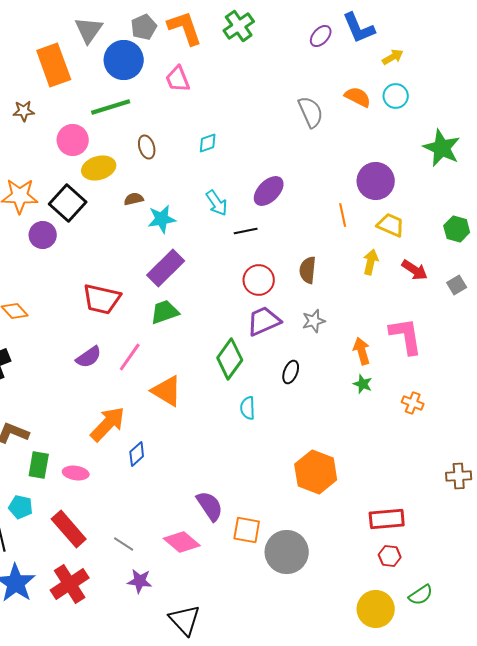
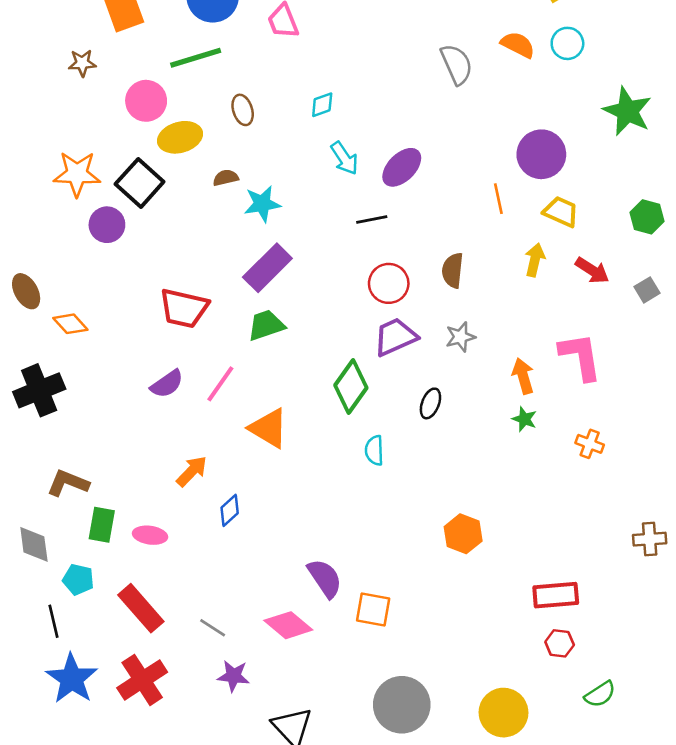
cyan arrow: (217, 203) -> (344, 158), moved
orange arrow: (108, 424) -> (192, 471), size x0.7
orange hexagon: (316, 472) -> (463, 534), size x0.7
gray circle: (287, 552) -> (402, 705), moved
yellow circle: (376, 609) -> (504, 713), moved

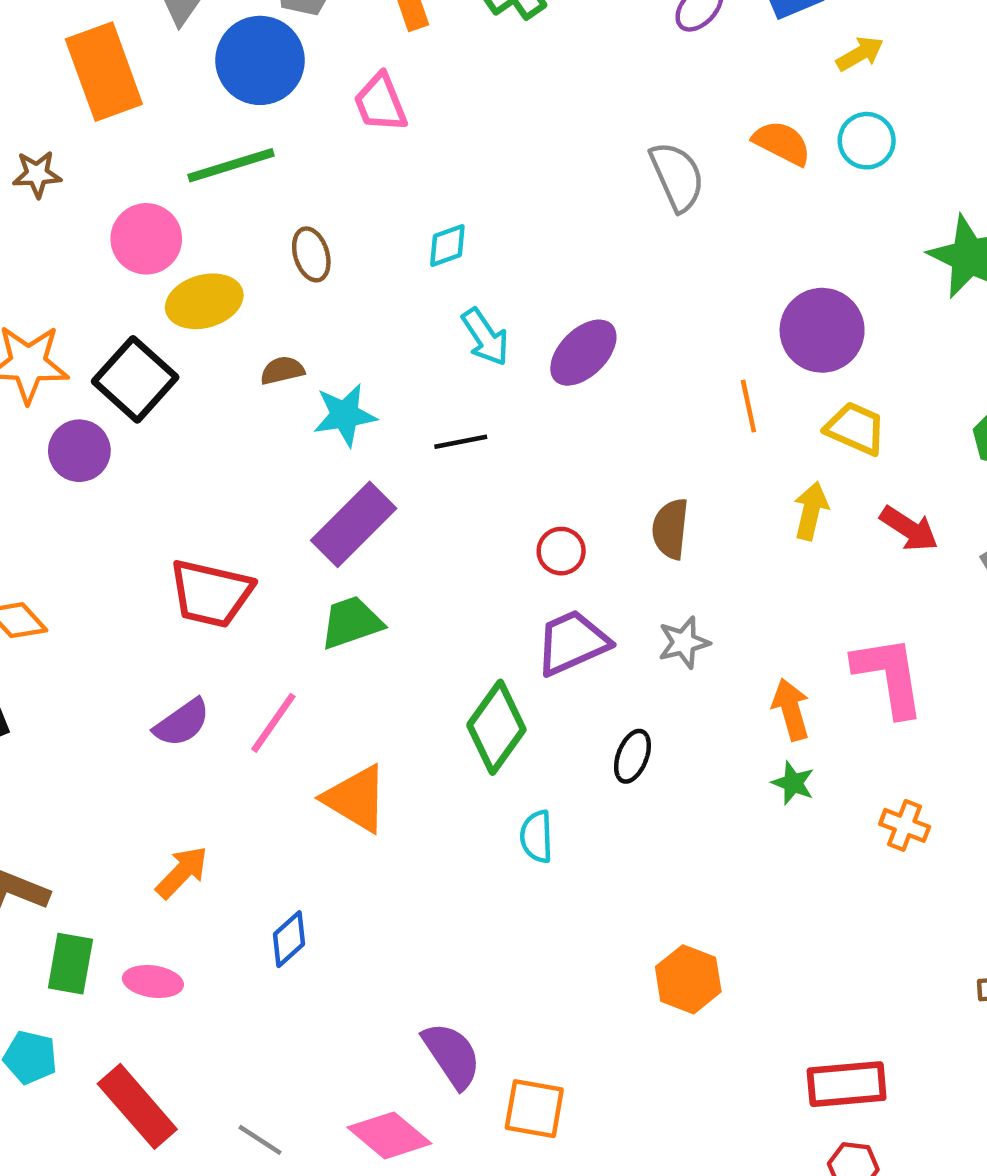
black line: (372, 219) -> (461, 442), moved
red circle: (389, 283) -> (561, 551), size x0.7
orange arrow: (192, 471) -> (182, 872), moved

